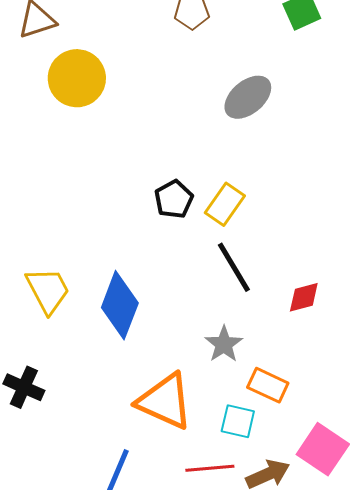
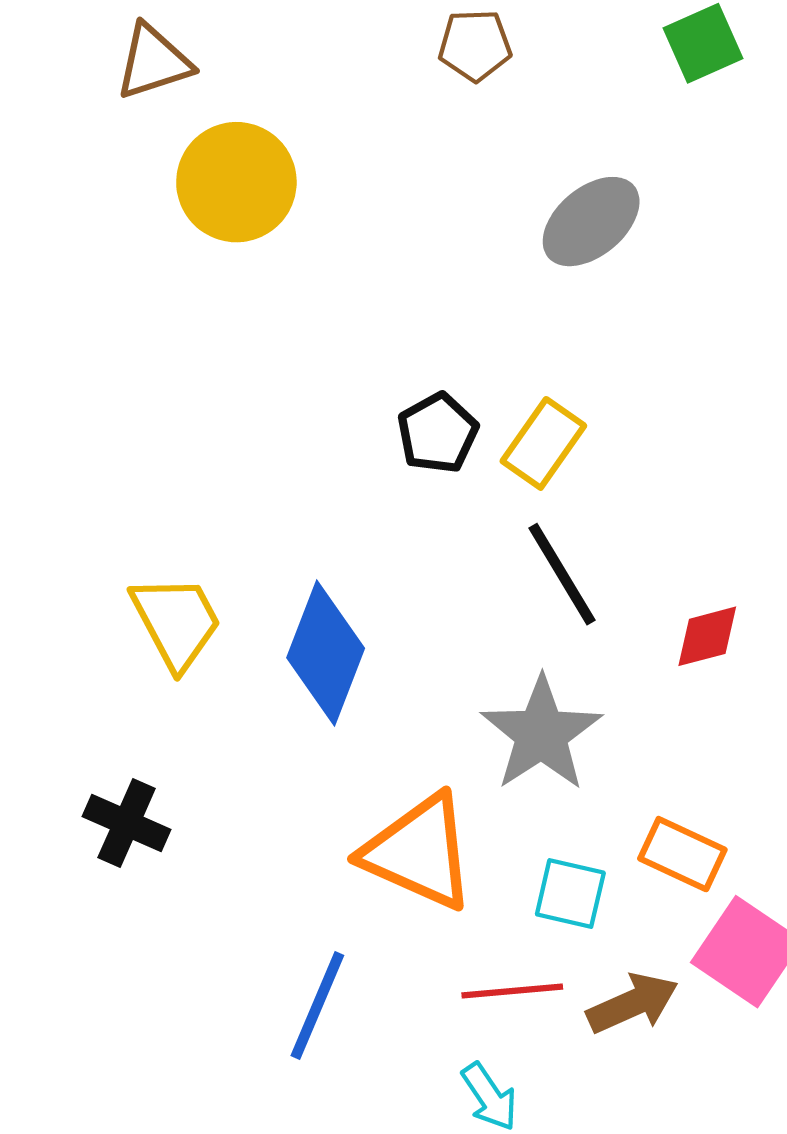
gray star: (224, 344) -> (541, 734), size x1.5
orange rectangle: (268, 385) -> (682, 854), moved

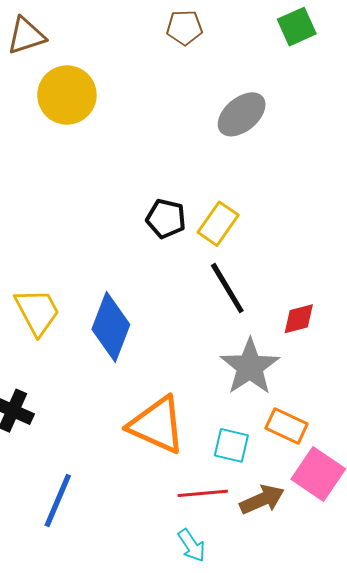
black pentagon: (438, 433) -> (166, 219), turned -30
gray star: (541, 734) -> (250, 367), moved
blue line: (317, 1006) -> (58, 501), moved

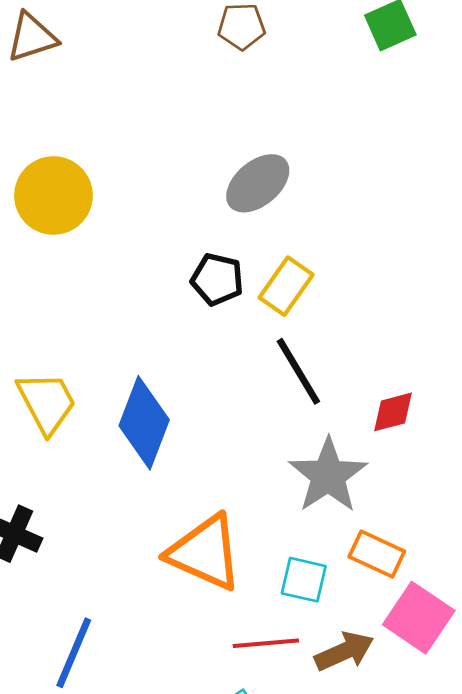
yellow circle: (67, 95) -> (53, 195), moved
gray ellipse: (242, 114) -> (258, 183), moved

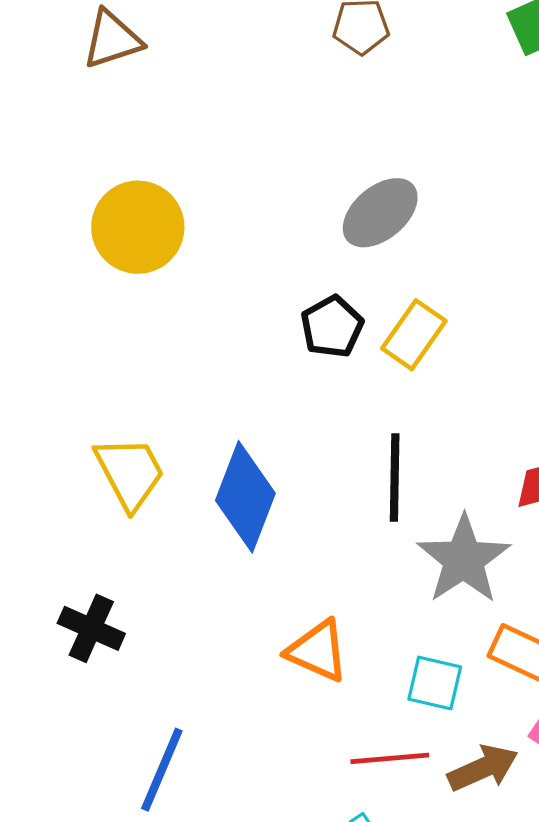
black pentagon: (217, 279) -> (332, 327), turned 30
black line: (298, 371) -> (395, 478), moved, turned 32
orange triangle: (205, 553) -> (318, 651), size x0.7

